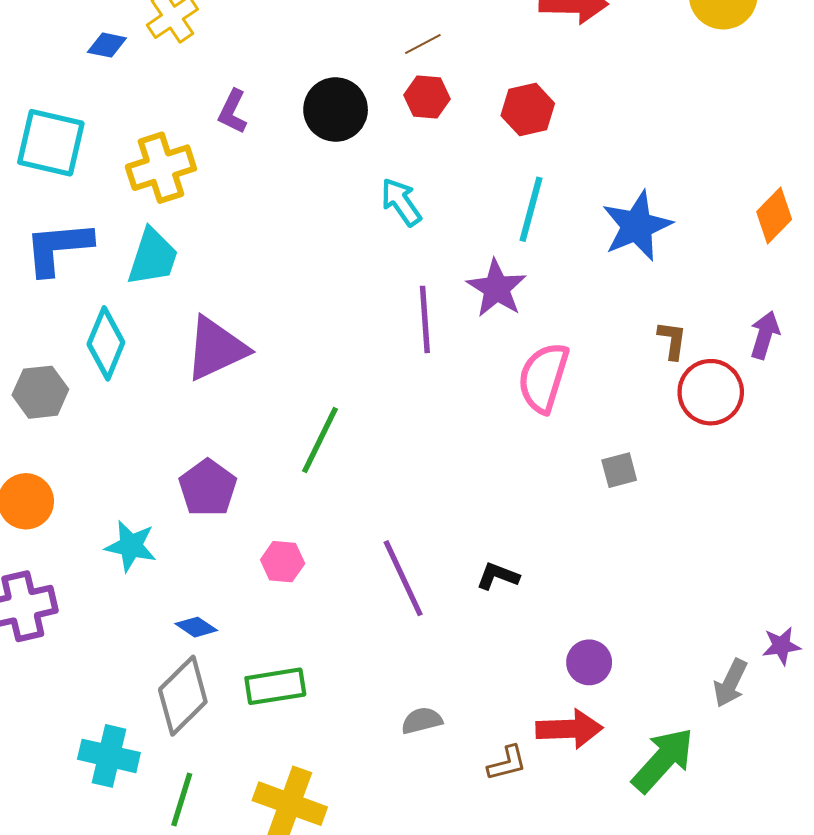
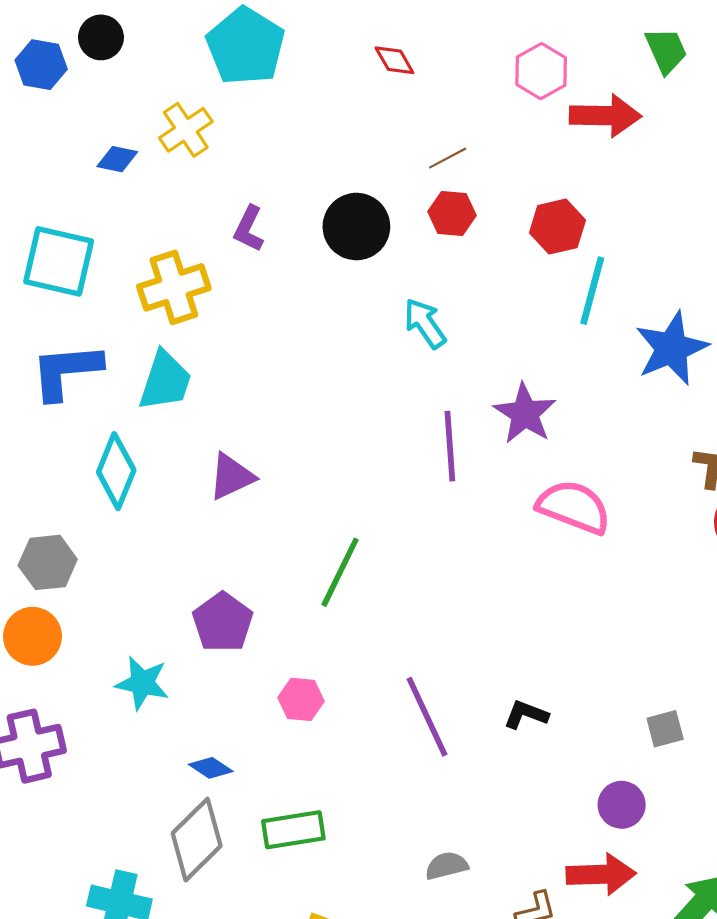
cyan line: (531, 209) -> (592, 291), moved
purple triangle: (216, 349) -> (231, 477), size x0.7
pink semicircle: (543, 378) -> (574, 507), turned 94
gray hexagon: (40, 392) -> (48, 562), moved
gray square: (619, 470) -> (665, 729), moved

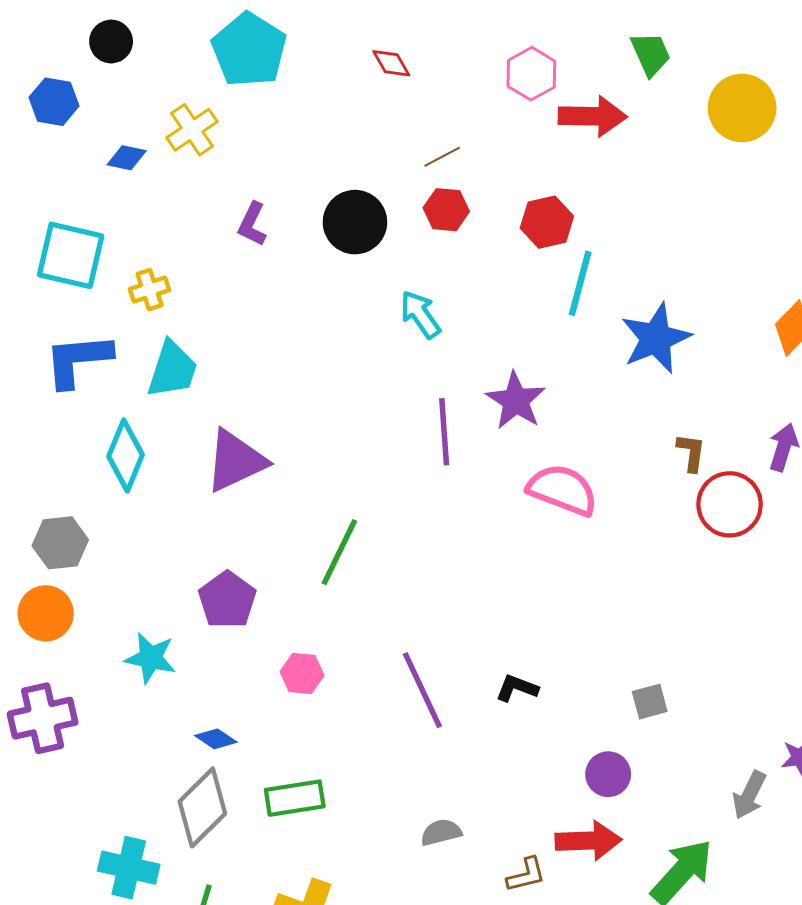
blue hexagon: (41, 65) -> (54, 102), moved
yellow cross: (174, 287) -> (149, 290), moved, size x0.6
purple triangle: (231, 477) -> (236, 461), size x1.4

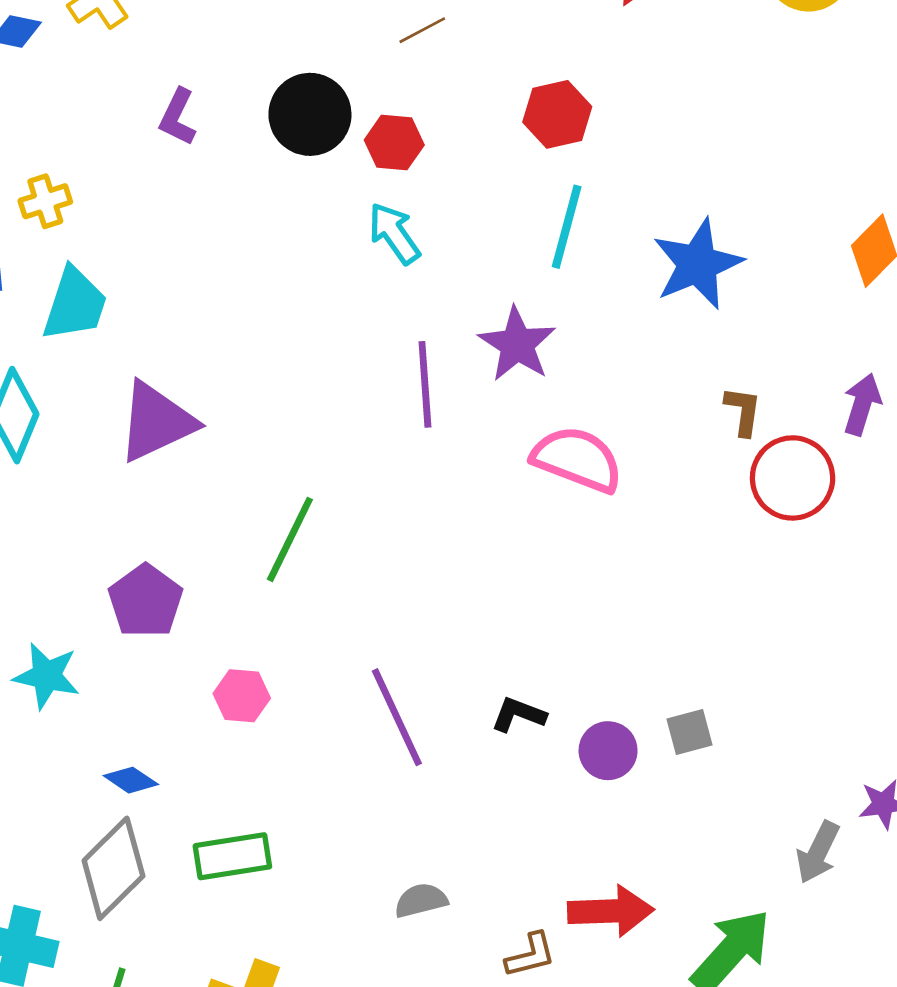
red hexagon: (446, 210) -> (394, 142), moved
cyan line: (580, 283) -> (567, 227), moved
purple circle: (608, 774) -> (608, 751), moved

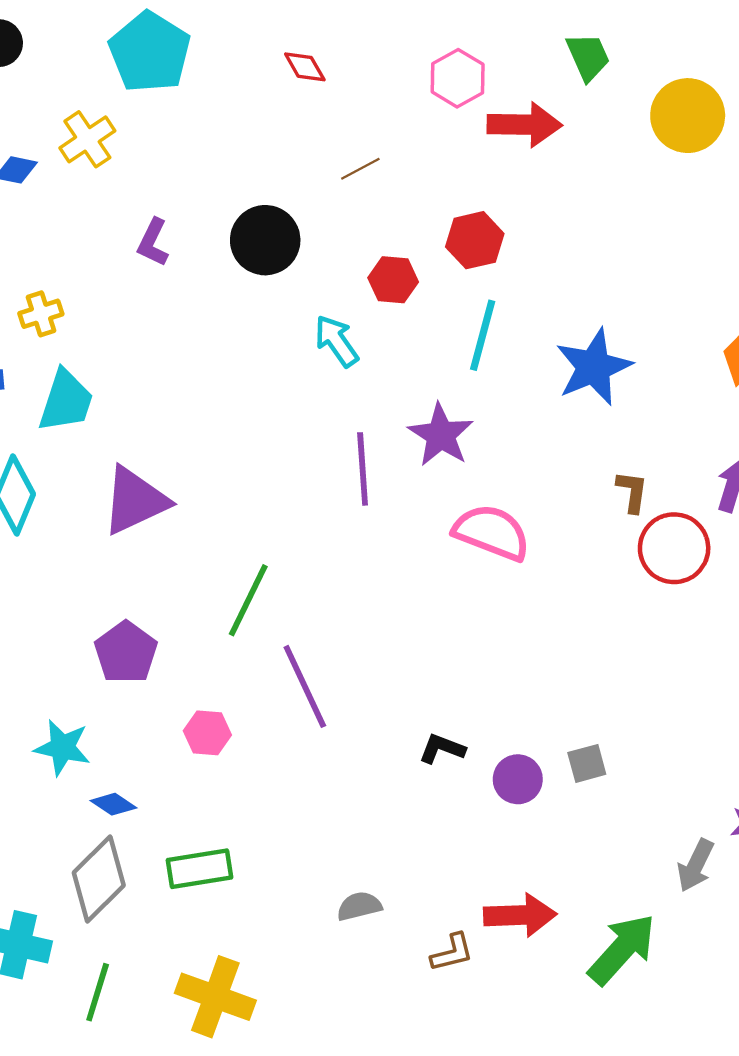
red hexagon: (394, 142) -> (393, 280), moved
cyan star: (47, 676) -> (62, 748), moved
purple line: (397, 717) -> (305, 686), moved

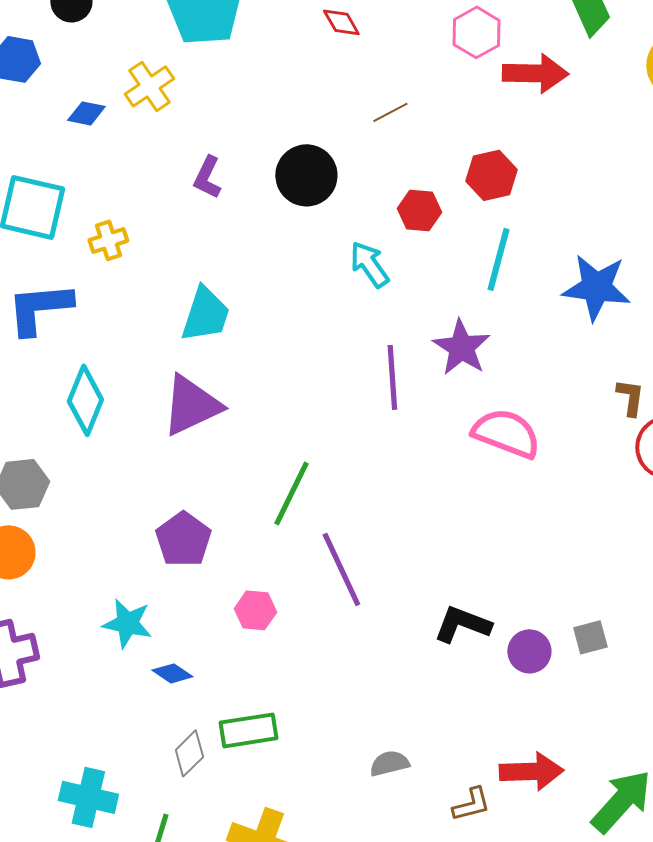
blue star: (594, 367) -> (596, 287), turned 30
cyan trapezoid: (66, 401) -> (205, 314), moved
black L-shape: (442, 749) -> (462, 624), size x1.4
gray diamond: (99, 879) -> (189, 753), moved, size x0.6

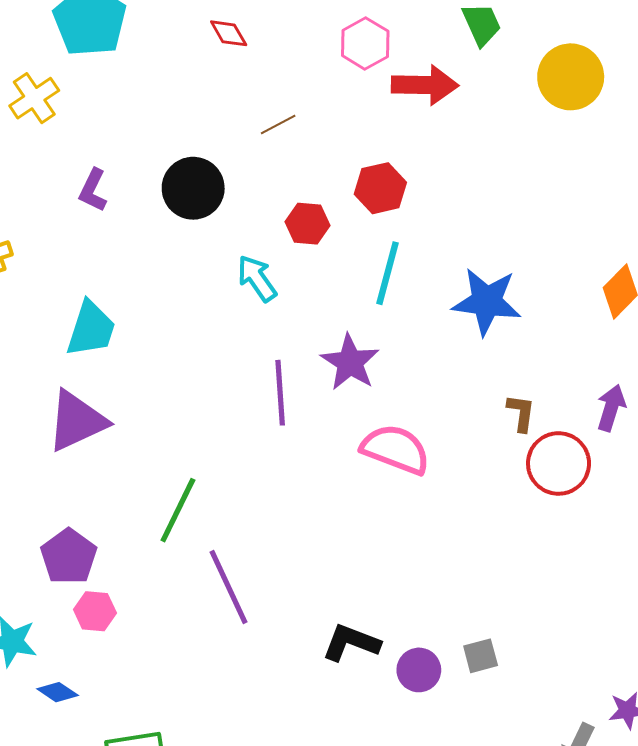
pink hexagon: (255, 610) -> (95, 611), moved

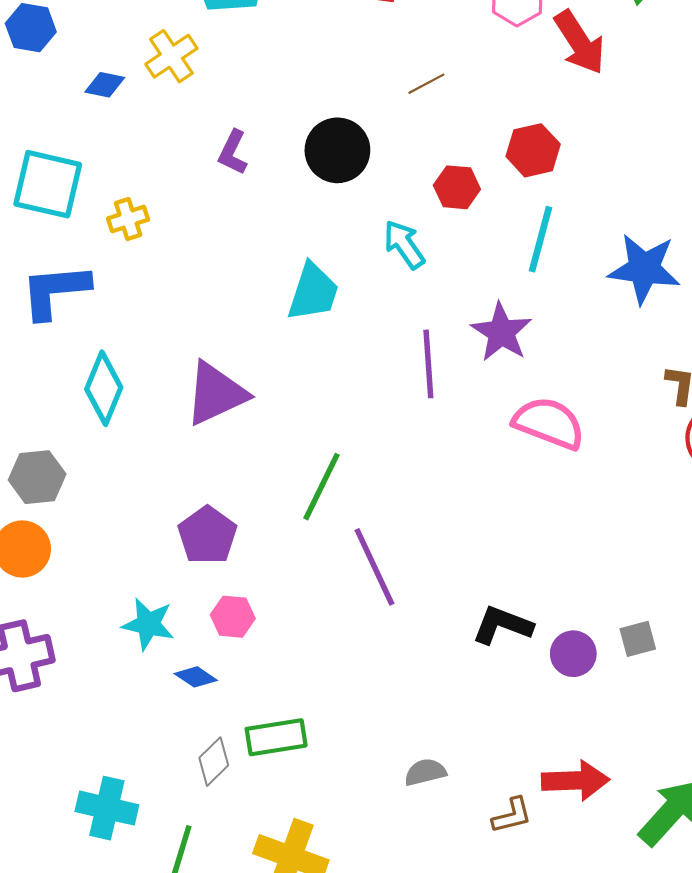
red arrow: (425, 85) -> (580, 42), turned 56
cyan trapezoid: (91, 329) -> (313, 292), moved
pink hexagon: (95, 611) -> (233, 617), moved

